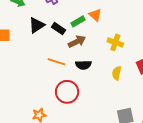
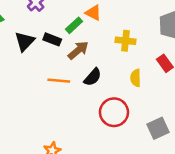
black semicircle: (83, 65) -> (93, 77), turned -35
red circle: (67, 92) -> (114, 112), moved

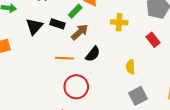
yellow semicircle: (136, 78) -> (130, 67), moved
red circle: (114, 112) -> (76, 87), moved
gray square: (158, 128) -> (138, 96), moved

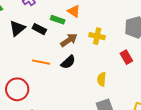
green rectangle: (75, 11) -> (58, 20), turned 56
brown arrow: (80, 32) -> (69, 40), moved
red circle: (76, 87) -> (17, 89), moved

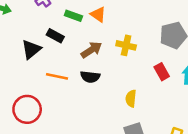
green rectangle: (58, 20) -> (73, 16), moved
black triangle: (17, 28) -> (31, 49), moved
black semicircle: (68, 62) -> (90, 77), turned 49

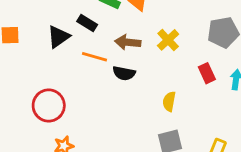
yellow cross: (126, 45) -> (168, 40), turned 30
brown arrow: (91, 50) -> (128, 42), turned -145
orange line: (57, 76) -> (95, 57), moved

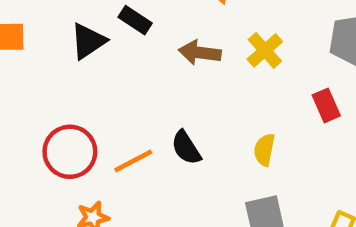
orange line: (95, 57) -> (133, 161), moved, turned -45
black semicircle: (124, 73) -> (186, 148), moved, turned 45

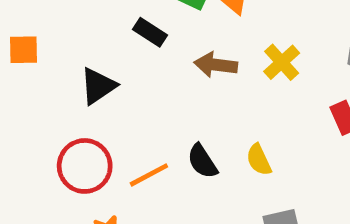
black triangle: (88, 41) -> (98, 86), moved
yellow semicircle: (264, 150) -> (259, 160), moved, turned -36

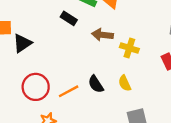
yellow cross: (282, 62) -> (129, 48), moved, turned -30
black triangle: (98, 86) -> (22, 43), moved

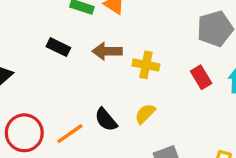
black rectangle: (69, 18) -> (58, 47), moved
yellow semicircle: (125, 83) -> (145, 114), turned 77

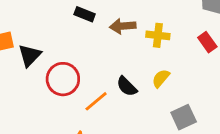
black rectangle: (58, 47) -> (85, 14), moved
red circle: (24, 133) -> (63, 79), moved

